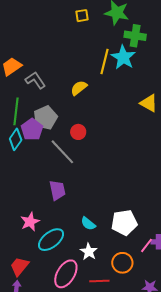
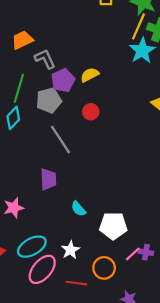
yellow line: (104, 61) -> (138, 26), moved
purple pentagon: (32, 129) -> (63, 80), moved
red circle: (78, 132) -> (91, 112), moved
cyan semicircle: (88, 224) -> (78, 209), moved
cyan ellipse: (51, 240) -> (32, 247), moved

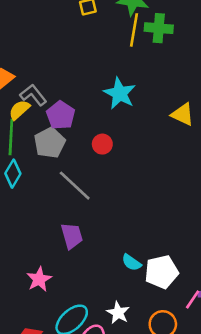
cyan star: (142, 51) -> (120, 93), moved
yellow semicircle: (90, 75) -> (19, 110), moved
cyan semicircle: (78, 209) -> (131, 262), moved

